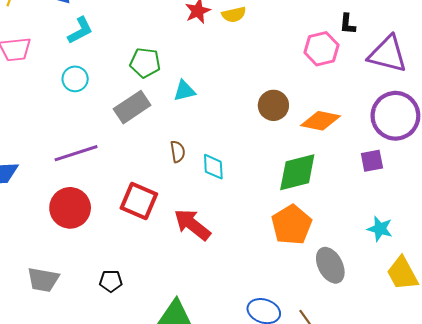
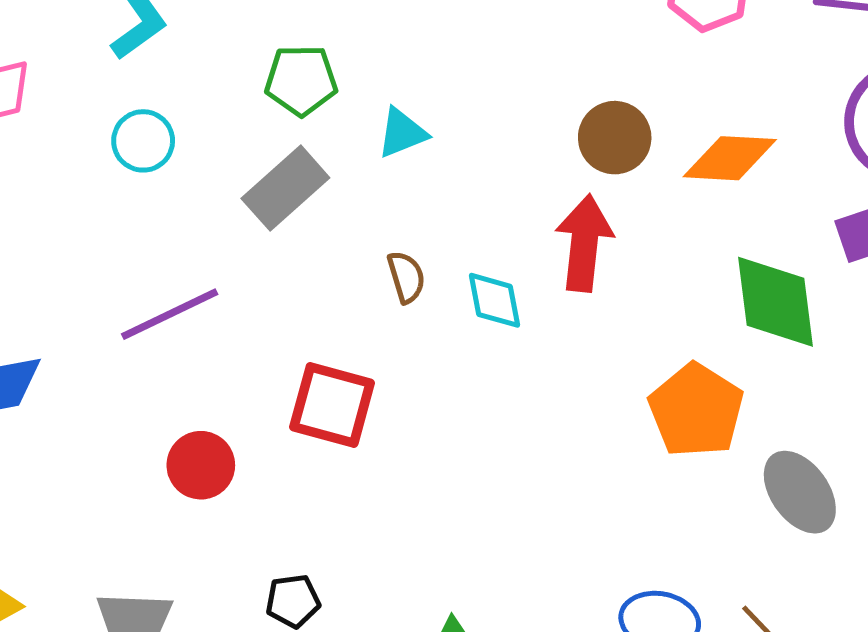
green diamond: (297, 172) -> (776, 302), moved, turned -75
red circle: (70, 208) -> (201, 465), moved, size x0.7
red arrow: (192, 225) -> (584, 243), moved, turned 66

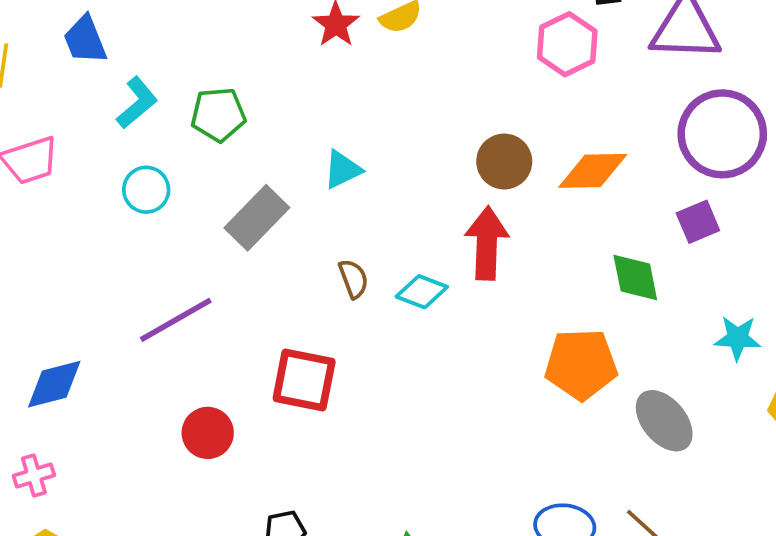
green pentagon: (301, 80) -> (218, 115), moved
cyan diamond: (494, 300) -> (422, 292), turned -54
green diamond: (776, 302) -> (635, 277), size x0.7
orange pentagon: (696, 410) -> (581, 364), turned -30

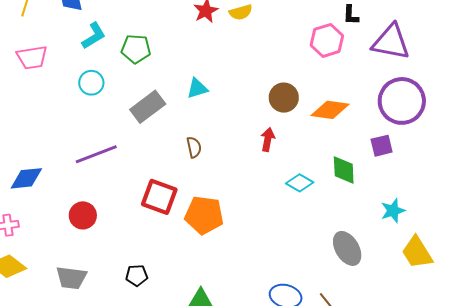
red arrow: (487, 243) -> (268, 139), size x0.6
cyan diamond: (422, 292) -> (300, 183), moved
cyan star: (738, 338) -> (393, 211), turned -30
orange pentagon: (581, 364) -> (204, 215), moved
red circle: (208, 433) -> (83, 215), moved

